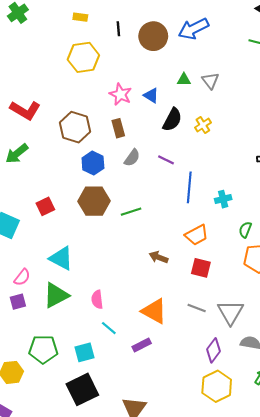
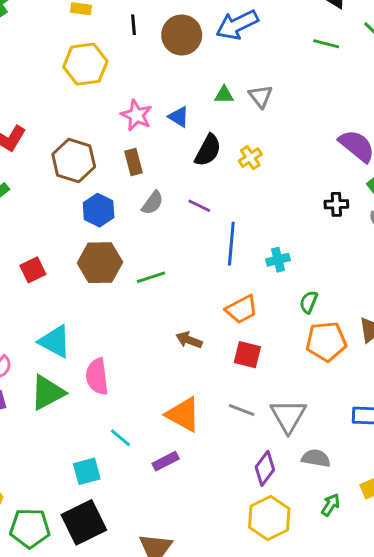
pink semicircle: (97, 300) -> (97, 376), moved, size x1.4
green pentagon: (43, 349) -> (30, 528), moved

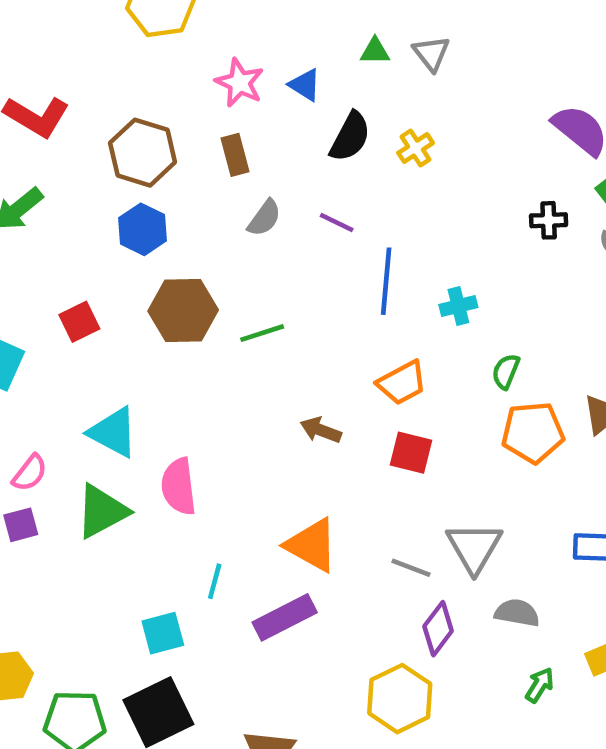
blue hexagon: (99, 210) -> (143, 229), moved
gray line: (242, 410) -> (411, 568), moved
cyan line: (120, 438) -> (215, 581), turned 65
purple rectangle: (166, 461) -> (285, 617), size x1.5
yellow hexagon: (269, 518) -> (400, 699), moved

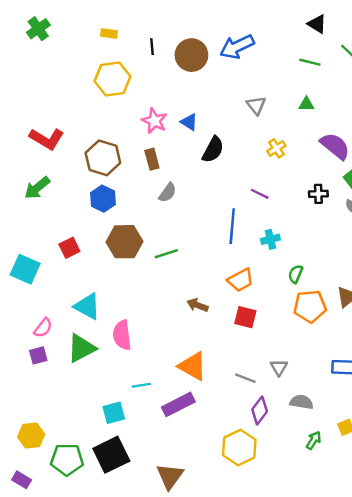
green triangle: (375, 51) -> (306, 104), moved
yellow cross: (416, 148) -> (276, 148), moved
purple line: (337, 223) -> (260, 194), moved
gray triangle: (474, 547) -> (279, 367), size x0.6
cyan line: (215, 581) -> (141, 385), turned 66

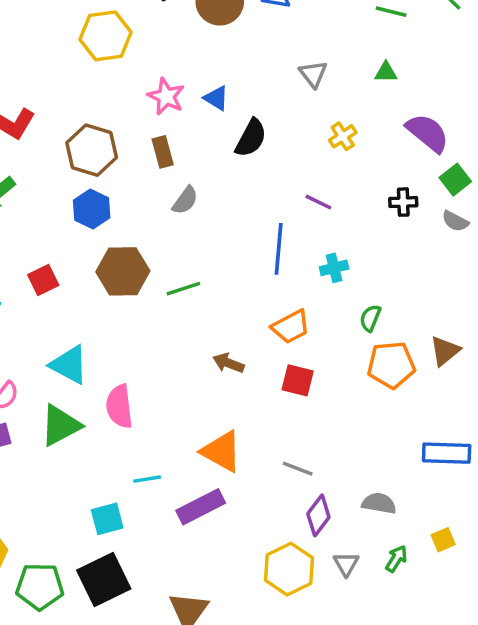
gray triangle: (279, 367) -> (346, 564), moved

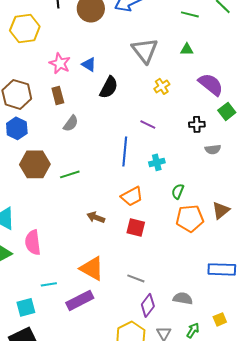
gray triangle: (313, 74) -> (145, 50), size x1.6
gray semicircle: (455, 221) -> (213, 149), moved, turned -35

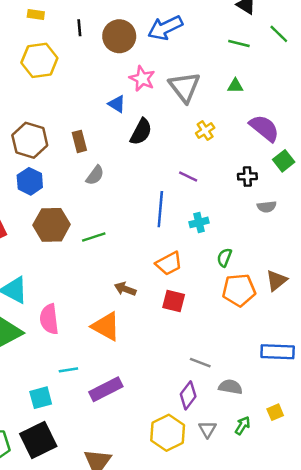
pink star: (60, 63) -> (142, 79), moved
orange triangle: (92, 268) -> (106, 326), moved
gray line: (136, 278) -> (200, 363), moved

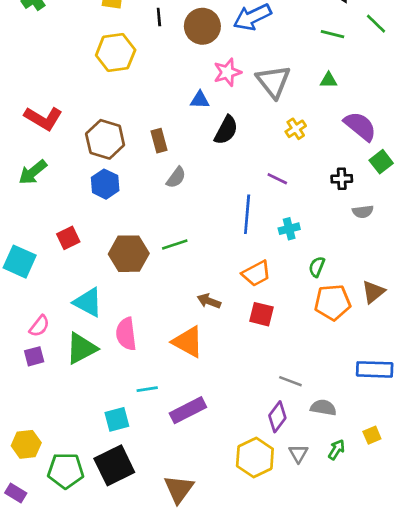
pink star: (142, 79) -> (227, 72), turned 30
blue triangle: (117, 104) -> (200, 100), turned -30
brown hexagon: (52, 225) -> (129, 254), moved

